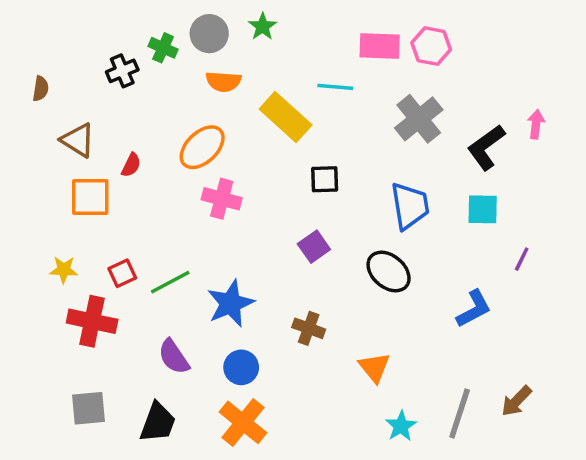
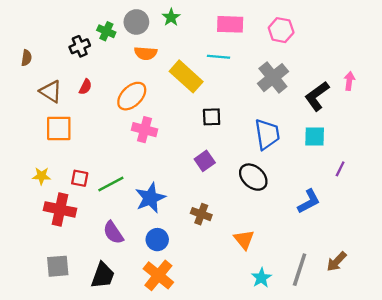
pink rectangle: (380, 46) -> (230, 24), moved
red semicircle: (131, 165) -> (85, 87), moved
red square: (122, 273) -> (80, 178), turned 36

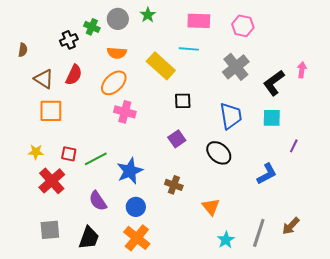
orange semicircle: (146, 53) -> (117, 53), moved
red semicircle: (85, 87) -> (74, 75), size x1.5
red cross: (60, 209) -> (52, 181), turned 36

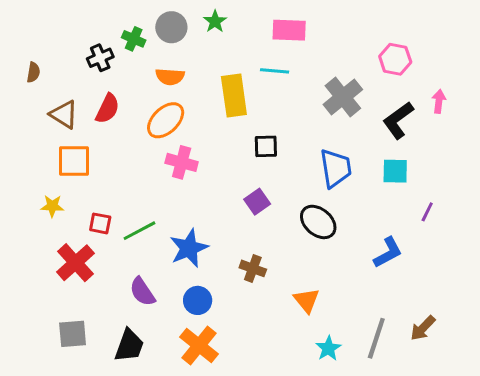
pink hexagon: (243, 26) -> (395, 59), moved
yellow rectangle: (161, 66) -> (234, 96), turned 40
yellow star: (36, 152) -> (52, 206), moved

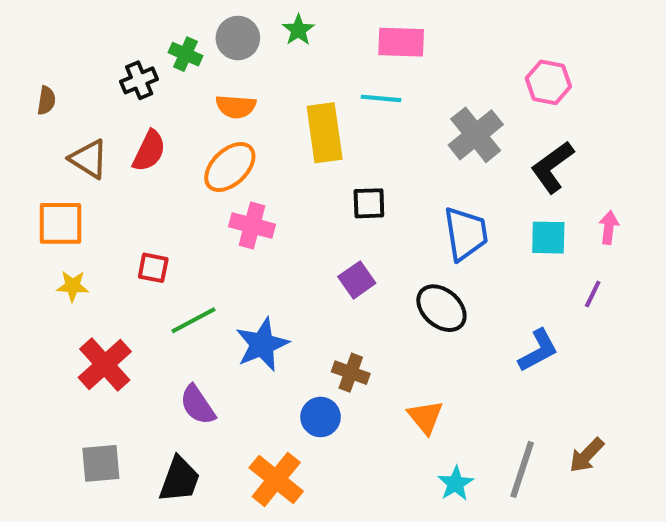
pink arrow: (439, 101) -> (609, 227), moved
orange square: (74, 161) -> (60, 223), moved
red square: (100, 223) -> (153, 268), moved
blue circle: (198, 300) -> (321, 417), moved

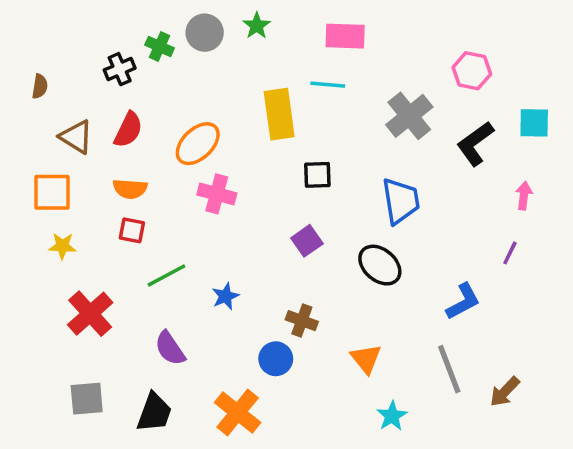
orange semicircle: (236, 107) -> (130, 189), moved
cyan square: (548, 238) -> (534, 123), moved
blue star: (262, 344) -> (225, 296), size x0.6
gray line: (522, 469) -> (449, 369), moved, turned -39

